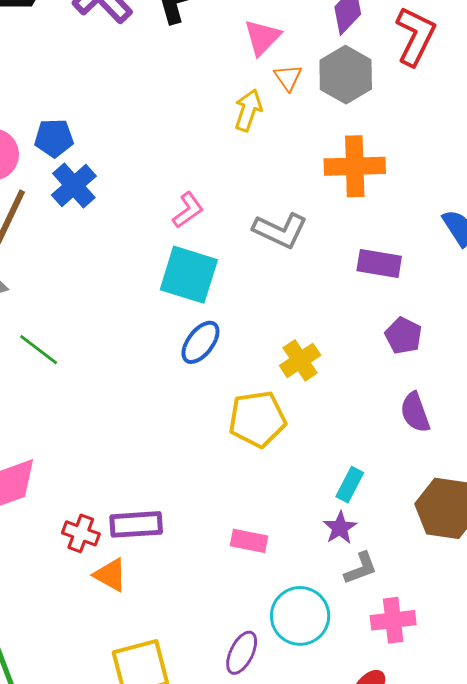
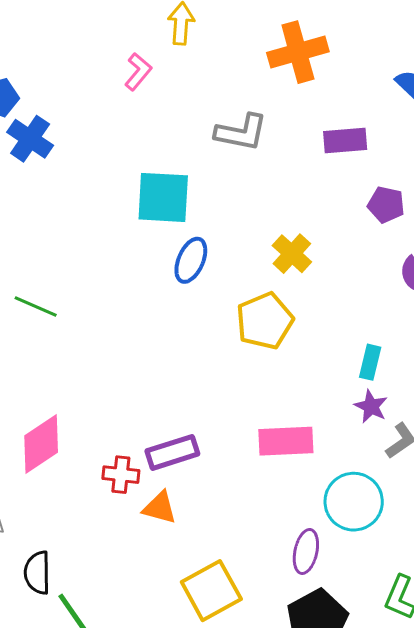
pink L-shape: (188, 210) -> (138, 72), moved
pink rectangle: (249, 541) -> (286, 441), size x1.5

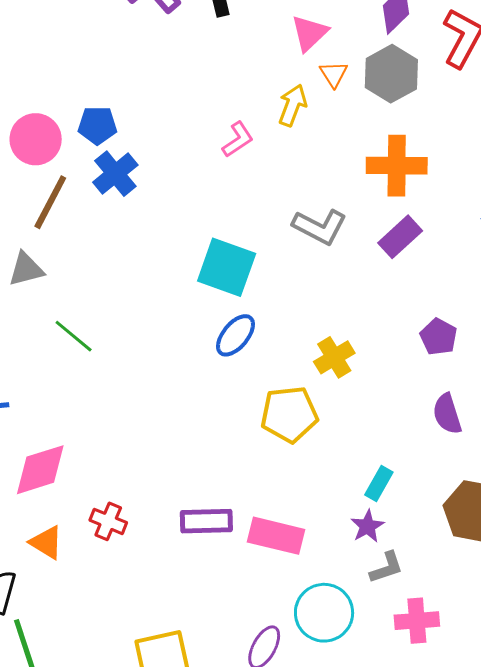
purple rectangle: (345, 141) -> (400, 237), moved, turned -54
purple rectangle: (172, 452) -> (206, 521), moved
orange triangle: (160, 508) -> (46, 542), moved

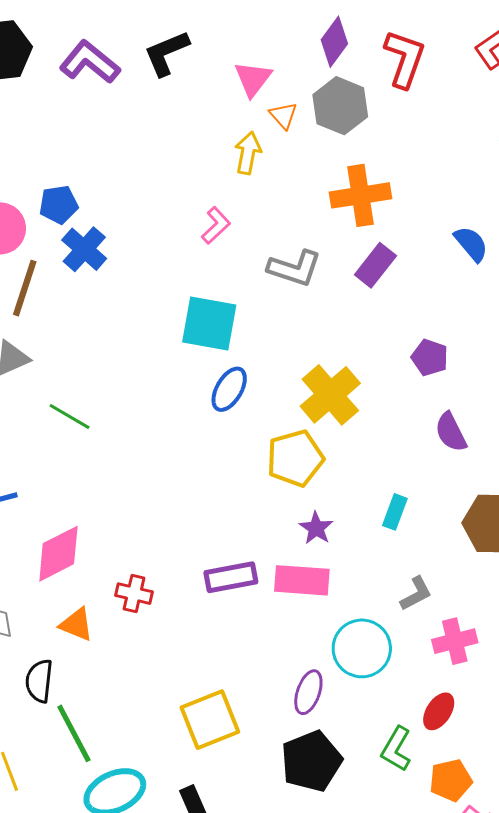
pink L-shape: (238, 139) -> (216, 225), moved
yellow cross: (334, 357) -> (330, 395), size x1.5
purple star: (367, 526) -> (316, 528), moved

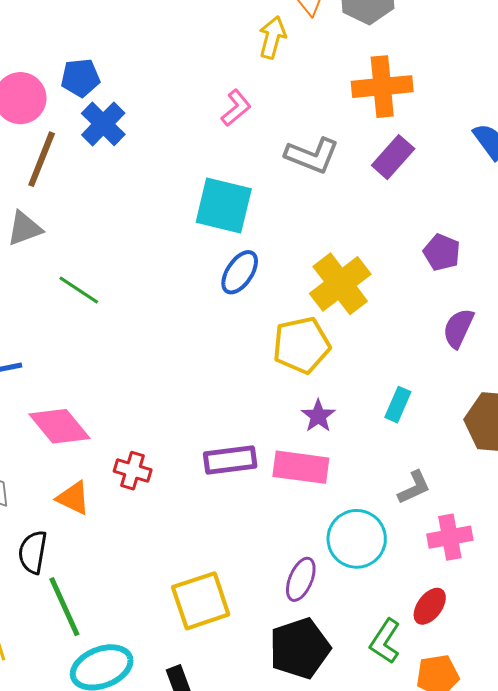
purple semicircle: (451, 432) -> (458, 328), turned 48
pink diamond: (58, 554) -> (59, 426), turned 74

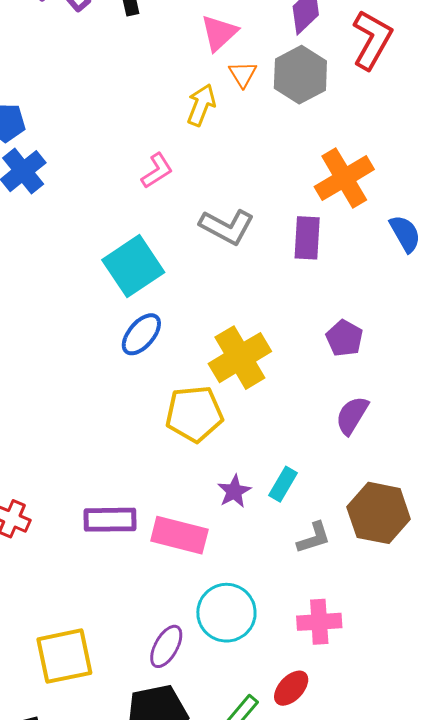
orange cross: (382, 87) -> (344, 178), moved, turned -32
purple rectangle: (393, 157) -> (307, 238), turned -45
cyan square: (224, 205) -> (133, 266), turned 36
purple star: (318, 416) -> (234, 491), moved
gray L-shape: (414, 487) -> (314, 538), moved

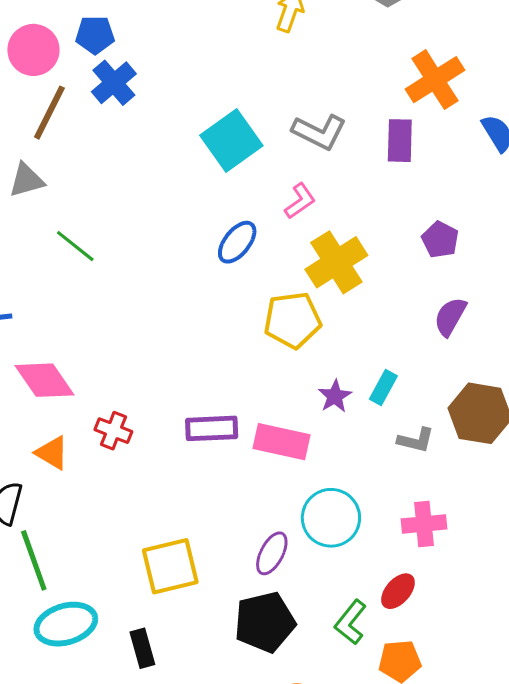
pink L-shape: (157, 171) -> (300, 201), moved
cyan square: (133, 266) -> (231, 141), moved
gray L-shape: (314, 538) -> (416, 440), turned 33

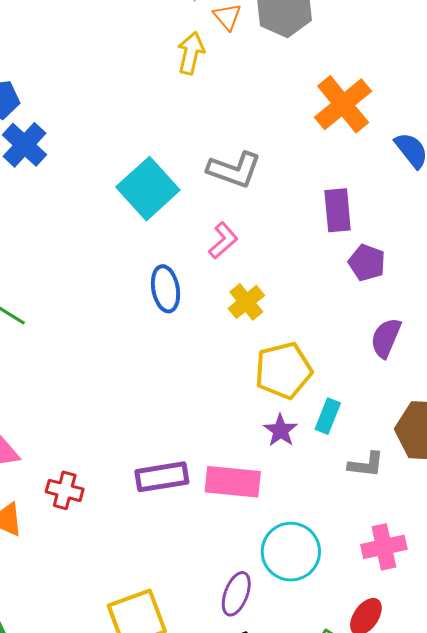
purple rectangle: (400, 141) -> (338, 210), moved
blue ellipse: (237, 242) -> (165, 289), turned -42
yellow cross: (336, 262) -> (246, 302), moved, size x0.6
yellow pentagon: (292, 320) -> (283, 370), moved

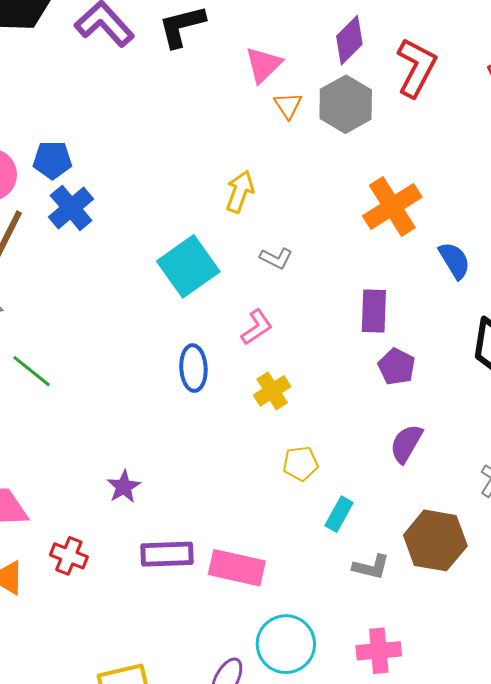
yellow arrow: (191, 53) -> (240, 192), moved
gray L-shape: (234, 170) -> (276, 258), size x0.6
yellow pentagon: (283, 370) -> (301, 463), size x0.6
purple star: (281, 430) -> (124, 487), moved

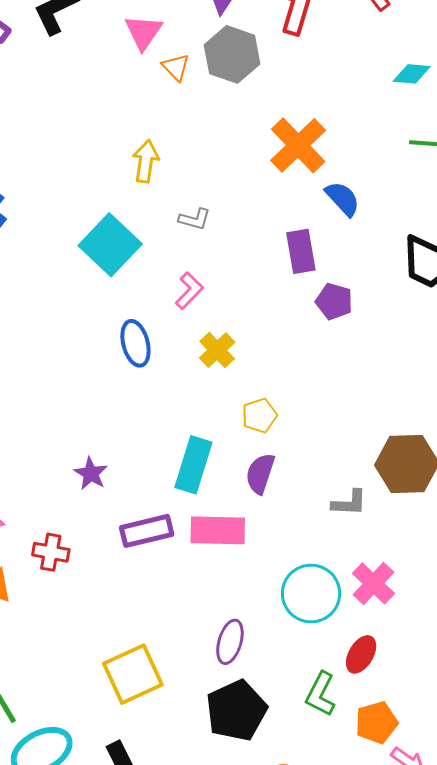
blue semicircle: (454, 260) -> (343, 199), moved
purple semicircle: (406, 444) -> (260, 474), moved
cyan rectangle: (339, 514) -> (193, 465), moved, size x1.6
cyan circle: (286, 644) -> (311, 593), moved
pink cross: (379, 651) -> (373, 583), turned -30

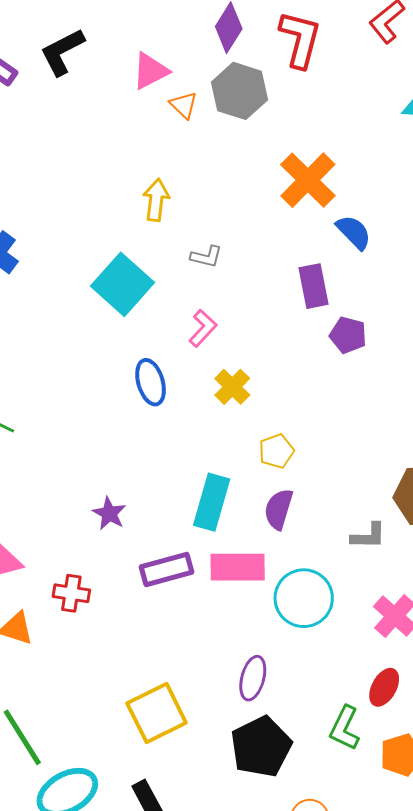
pink triangle: (143, 32) -> (150, 71), turned 30
cyan circle: (311, 593) -> (304, 598), moved

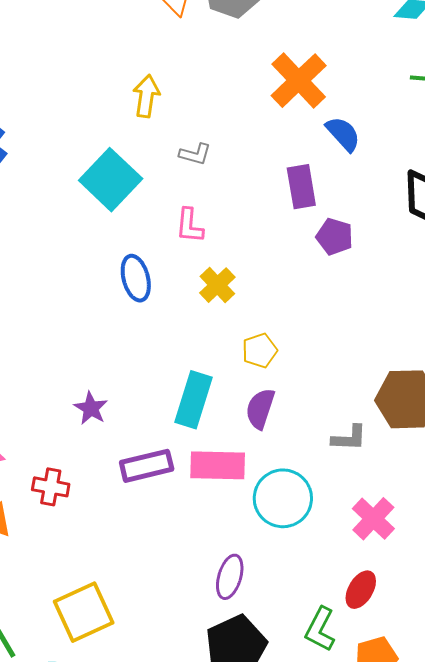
pink L-shape: (203, 328) -> (190, 226), turned 141
yellow square: (157, 713) -> (84, 612), moved

